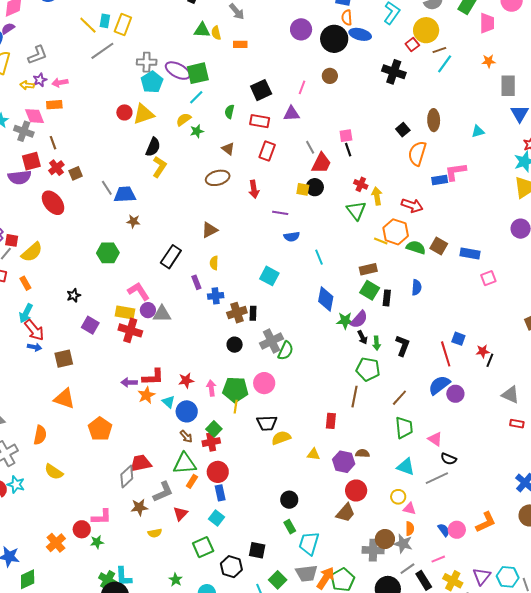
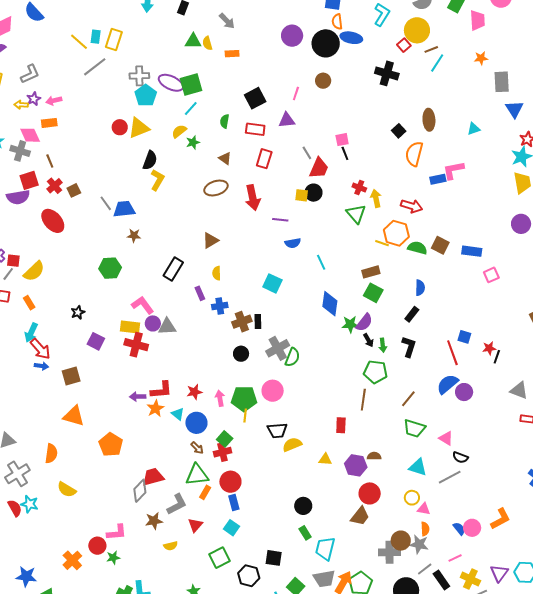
red arrow: (254, 189) -> (253, 198), size x1.4
black rectangle: (387, 298) -> (412, 314), moved, turned 35
green trapezoid: (404, 428) -> (414, 428), turned 115

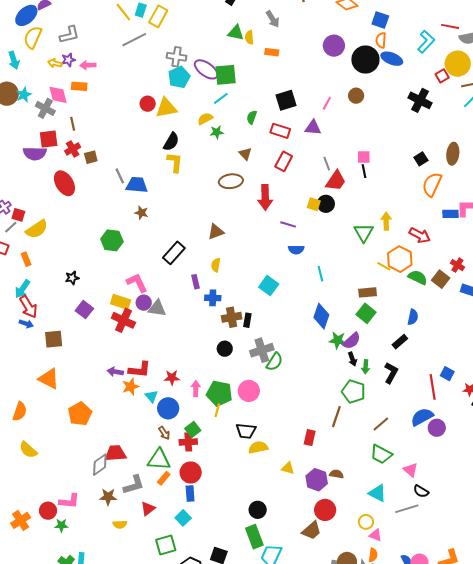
yellow L-shape: (157, 180) -> (175, 162), turned -35
red cross: (359, 188) -> (457, 265), moved
green rectangle: (305, 533) -> (254, 537), size x1.6

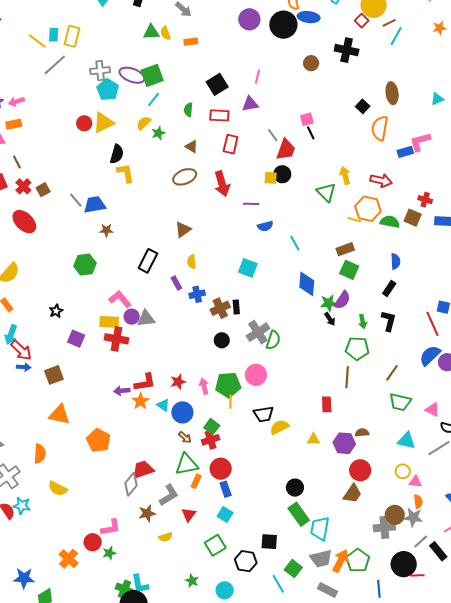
brown circle: (356, 96) -> (311, 63), moved
black arrow: (352, 359) -> (330, 319), moved

